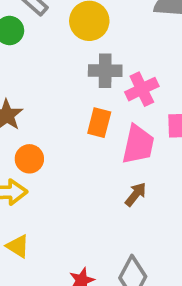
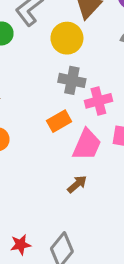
orange rectangle: (99, 123) -> (59, 121), turned 35

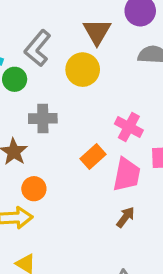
gray cross: (72, 80) -> (43, 118), moved
pink cross: (98, 101) -> (129, 127), turned -35

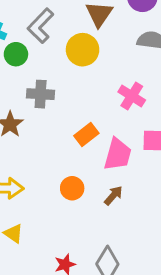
pink cross: (129, 127) -> (132, 96), moved
orange circle: (34, 189) -> (72, 188), moved

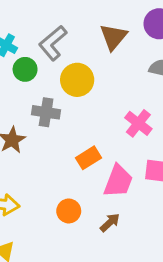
yellow circle: (83, 50) -> (77, 80), moved

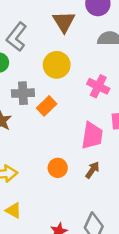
yellow circle: (77, 80) -> (57, 65), moved
orange rectangle: (89, 158) -> (47, 106), moved

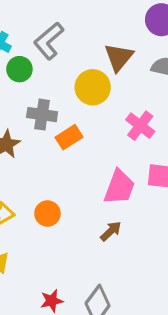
brown triangle: (64, 22) -> (119, 57), moved
orange circle: (58, 168) -> (47, 214), moved

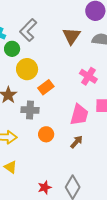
yellow circle: (93, 87) -> (27, 69), moved
gray cross: (42, 115) -> (30, 110), moved
orange circle: (47, 214) -> (46, 134), moved

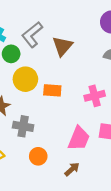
brown triangle: (72, 36) -> (62, 46), moved
pink cross: (88, 76) -> (95, 96), turned 36
orange rectangle: (46, 87) -> (52, 90), moved, turned 35

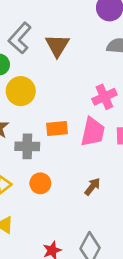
orange rectangle: (52, 90) -> (57, 129), moved
pink trapezoid: (79, 138) -> (93, 132), moved
orange circle: (38, 156) -> (40, 183), moved

